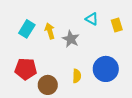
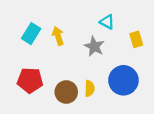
yellow rectangle: (117, 25) -> (136, 39), moved
gray star: (71, 39) -> (94, 46), moved
brown circle: (48, 85) -> (66, 92), moved

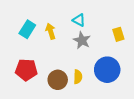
cyan triangle: (107, 22) -> (79, 20), moved

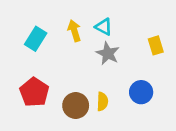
yellow arrow: (51, 31) -> (74, 31), moved
red pentagon: (26, 70) -> (34, 92), turned 30
blue circle: (107, 70) -> (141, 92), size x0.7

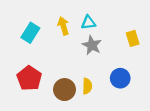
cyan triangle: (104, 27) -> (88, 22), turned -35

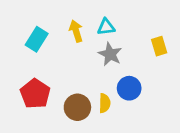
blue circle: (120, 78) -> (129, 88), moved

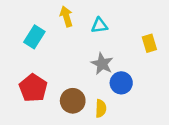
yellow arrow: (76, 31) -> (66, 16), moved
gray star: (110, 54) -> (102, 64), moved
yellow semicircle: (105, 103) -> (101, 108), moved

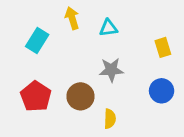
gray star: (102, 64) -> (111, 70), turned -30
blue circle: (121, 83) -> (162, 91), moved
brown circle: (73, 101) -> (80, 96), moved

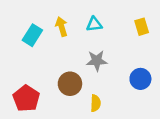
yellow arrow: (72, 18) -> (61, 27), moved
yellow rectangle: (163, 47) -> (142, 27), moved
red pentagon: (36, 96) -> (26, 98), moved

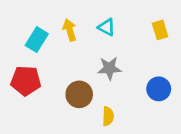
cyan triangle: (94, 24) -> (107, 27), turned 35
red pentagon: (26, 98) -> (26, 81), moved, turned -30

